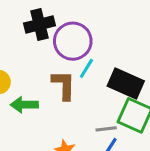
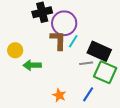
brown L-shape: (64, 85) -> (58, 40), moved
gray line: (106, 129) -> (86, 63), moved

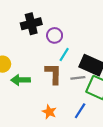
purple circle: (64, 23) -> (55, 35), size x0.6
brown L-shape: (58, 40) -> (53, 74), moved

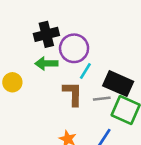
purple circle: (55, 35) -> (74, 48), size x1.5
green arrow: (21, 80) -> (46, 63), moved

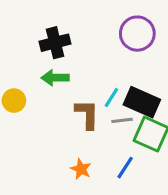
purple circle: (74, 48) -> (137, 34), moved
cyan line: (85, 71) -> (111, 98), moved

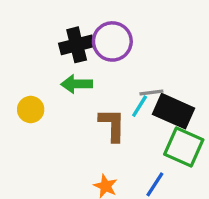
purple circle: (137, 34) -> (112, 41), moved
gray line: (122, 120) -> (151, 93), moved

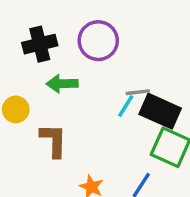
black cross: (77, 45) -> (40, 44), moved
brown L-shape: (112, 125) -> (54, 140), moved

